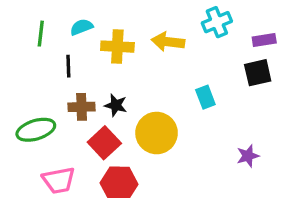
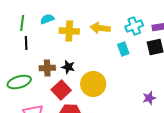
cyan cross: (217, 22) -> (134, 26), moved
black line: (68, 66) -> (26, 43), moved
cyan rectangle: (205, 97) -> (123, 49), moved

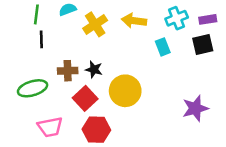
yellow cross: (69, 31) -> (95, 24), turned -36
purple star: (149, 98) -> (195, 108), size x1.5

